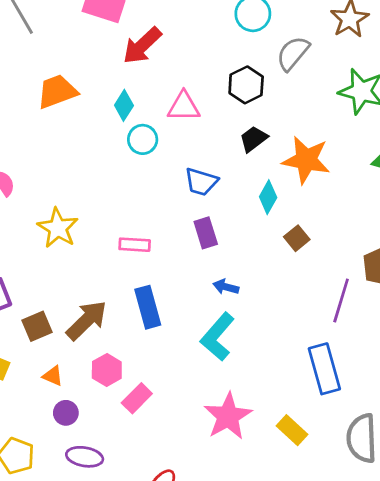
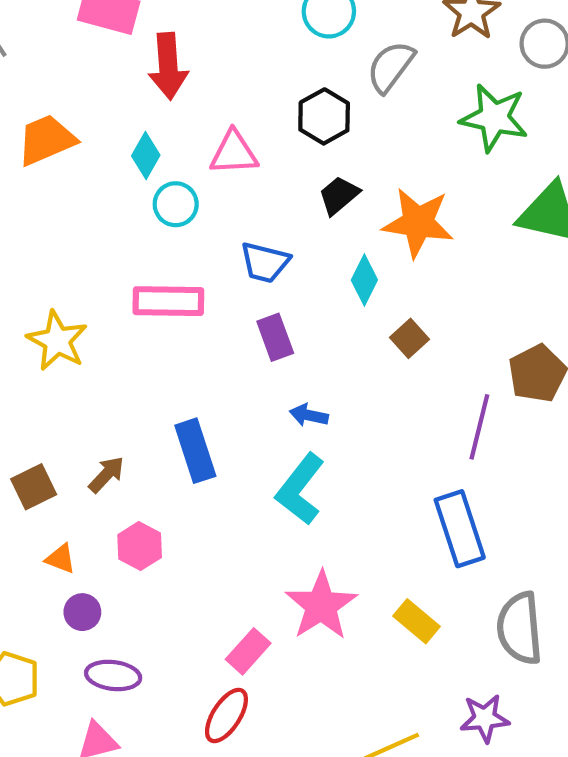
red arrow: (142, 46) -> (168, 66), turned -48
pink rectangle: (135, 245) -> (168, 301), moved, size x1.5
brown arrow: (87, 320) -> (106, 474), size x0.6
pink rectangle: (137, 398) -> (248, 651), moved

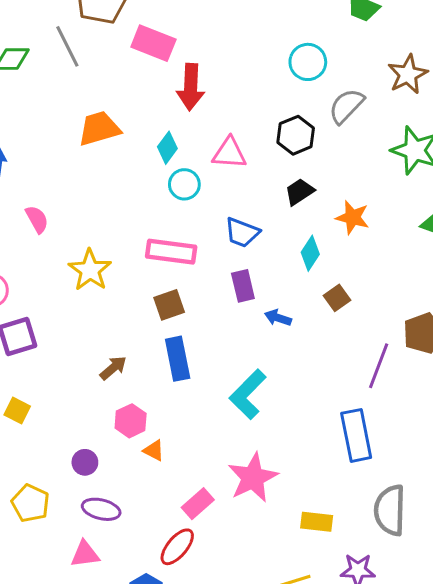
orange star: (418, 223) -> (353, 217), size x0.7
blue arrow: (309, 415) -> (278, 318), moved
brown square: (34, 487) -> (169, 305), moved
orange triangle: (61, 559) -> (154, 450), moved
yellow rectangle: (416, 621) -> (317, 522), moved, turned -40

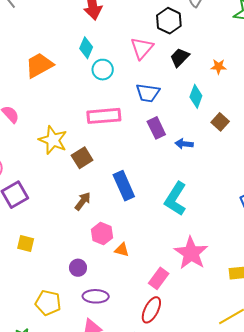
orange trapezoid: (99, 128) -> (39, 65), moved
pink triangle: (229, 153) -> (142, 48), moved, turned -40
orange star: (353, 217) -> (219, 67), size x0.7
brown square: (169, 305) -> (82, 158), moved

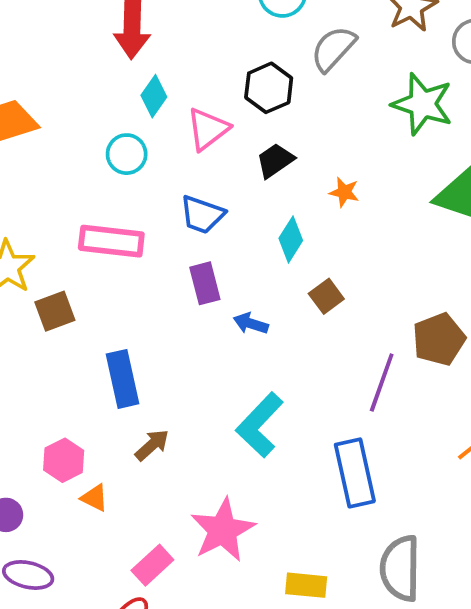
cyan diamond: (86, 48) -> (154, 96), moved
cyan L-shape: (176, 199) -> (260, 425), moved
brown arrow: (83, 201) -> (152, 445), moved

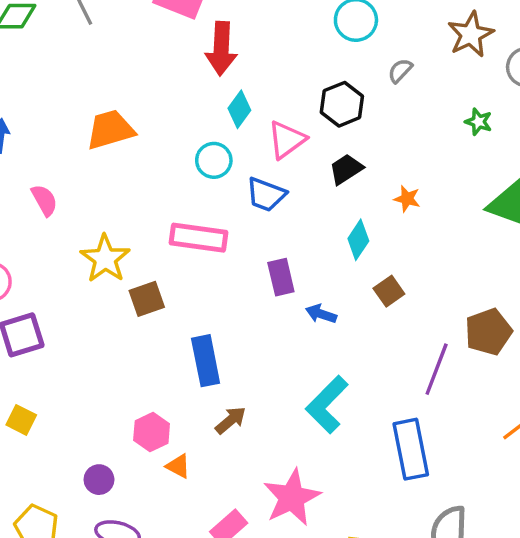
gray semicircle: (333, 49) -> (400, 71), size x0.6
green star: (422, 104) -> (479, 122), size x0.5
blue trapezoid: (202, 215) -> (266, 194), moved

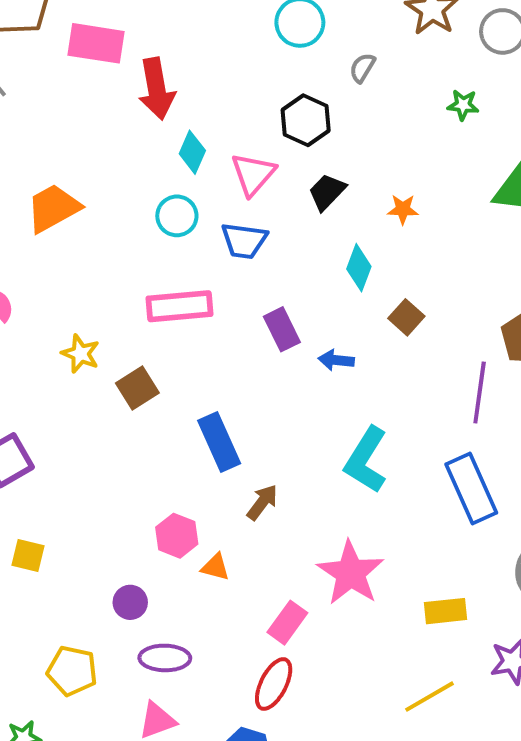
yellow star: (105, 259) -> (81, 354), size x0.7

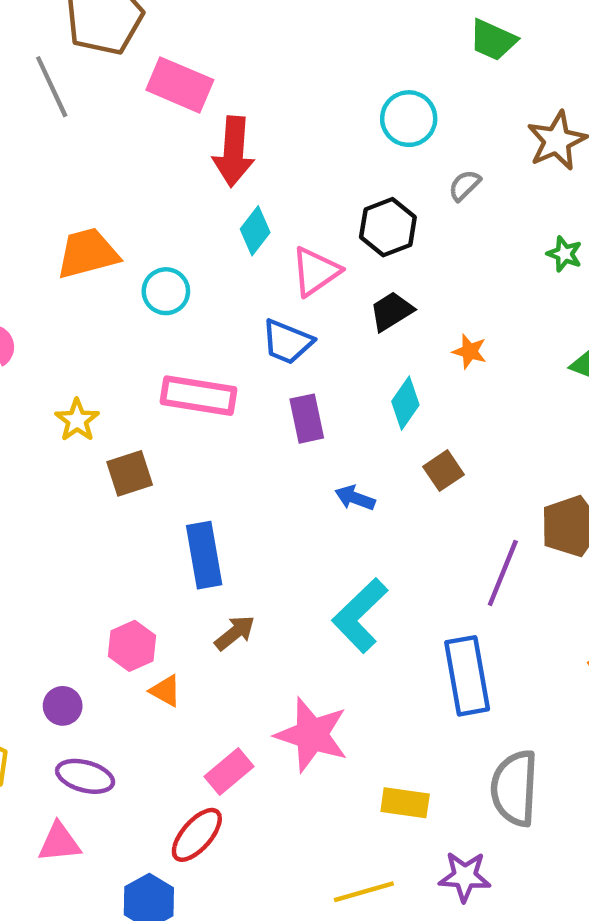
cyan circle: (177, 216) -> (166, 291), moved
purple rectangle: (282, 329) -> (307, 419), moved
pink star: (351, 573) -> (312, 735), turned -30

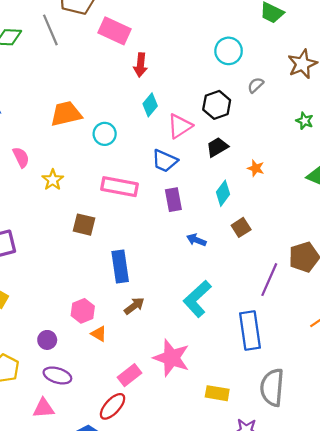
red arrow: (234, 152) -> (140, 65), size x0.7
yellow star: (77, 420) -> (53, 180), moved
brown square: (130, 473) -> (84, 225), turned 30

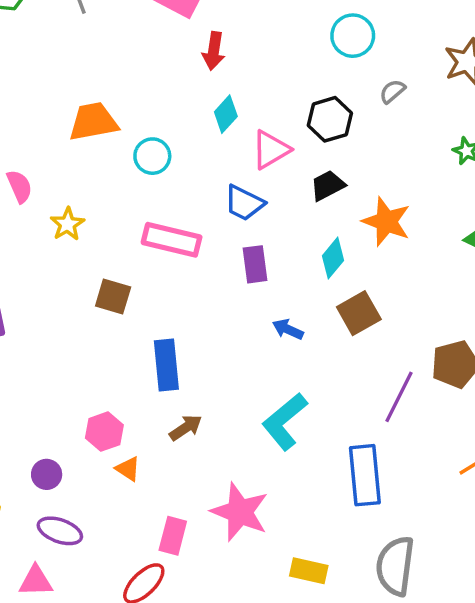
orange star: (256, 168) -> (386, 222), size x1.8
brown square: (241, 227) -> (359, 313), size x1.4
pink rectangle: (130, 375) -> (173, 536), turned -40

